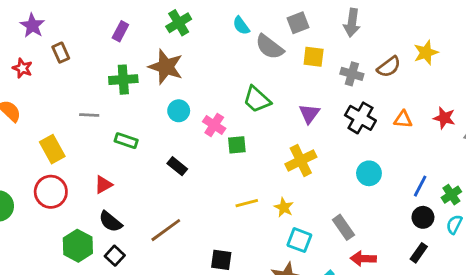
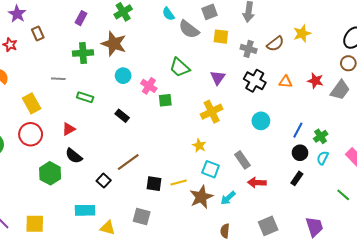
yellow line: (247, 203) -> (179, 183), moved
brown line: (166, 230) -> (128, 162), moved
black square: (115, 256) -> (104, 181), moved

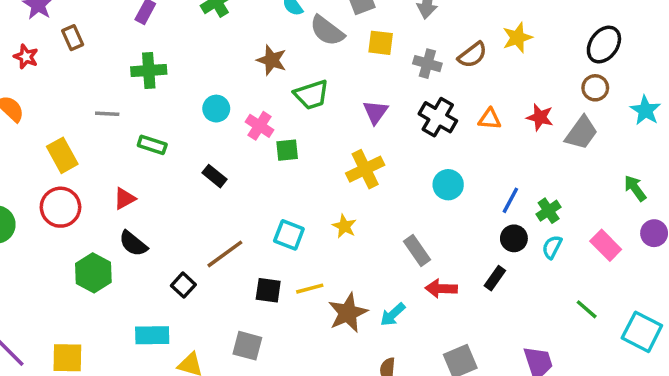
brown star: (114, 44) -> (272, 60), moved, size x0.7
green trapezoid: (180, 67) -> (311, 95), turned -60
cyan square: (211, 169) -> (289, 235), moved
black rectangle: (297, 178) -> (495, 278), moved

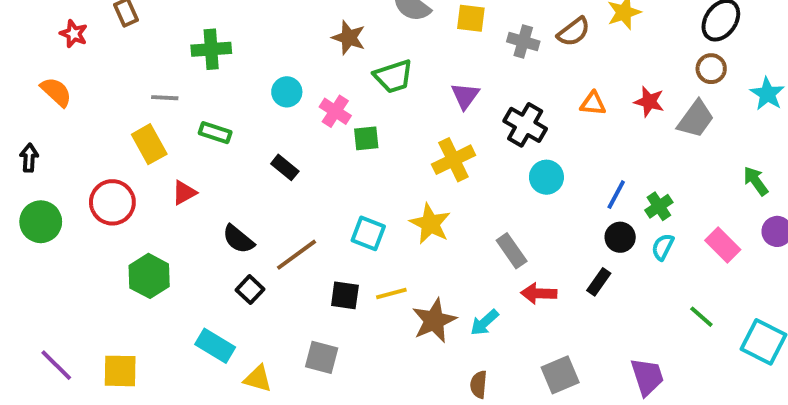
black cross: (438, 117) -> (525, 125), moved
yellow rectangle: (62, 155) -> (149, 144), moved
yellow star: (344, 226) -> (430, 224), size x1.5
black semicircle: (133, 244) -> (238, 239), moved
cyan rectangle: (152, 335) -> (215, 346), turned 32

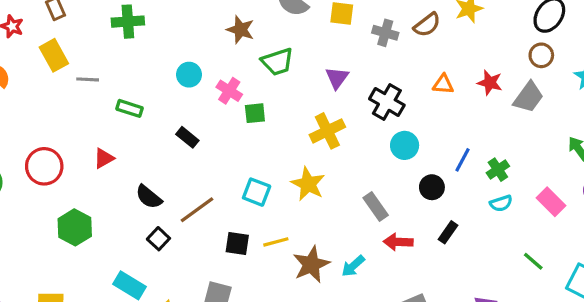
green cross: (211, 49) -> (128, 22), moved
yellow rectangle: (149, 144) -> (54, 55), moved
black circle: (620, 237) -> (432, 187), moved
cyan semicircle: (663, 247) -> (501, 203), turned -135

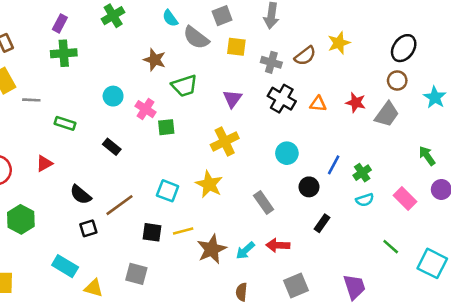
black cross: (387, 102) -> (282, 99), moved
black square: (158, 239) -> (88, 228), turned 30
red arrow: (398, 242) -> (278, 245), moved

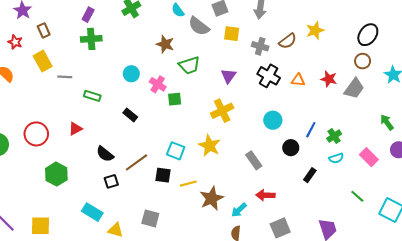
black rectangle: (322, 223) -> (310, 175), moved
black square: (152, 232) -> (163, 175), moved
cyan arrow: (245, 250) -> (239, 210), moved

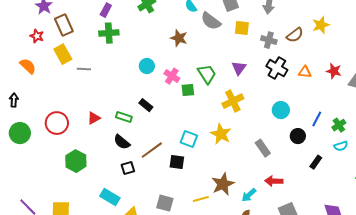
brown rectangle: (44, 30) -> (64, 25), size x1.5
green trapezoid: (189, 65) -> (207, 74), moved, turned -105
green rectangle: (92, 96) -> (124, 117), moved
yellow line: (188, 184) -> (201, 199), moved

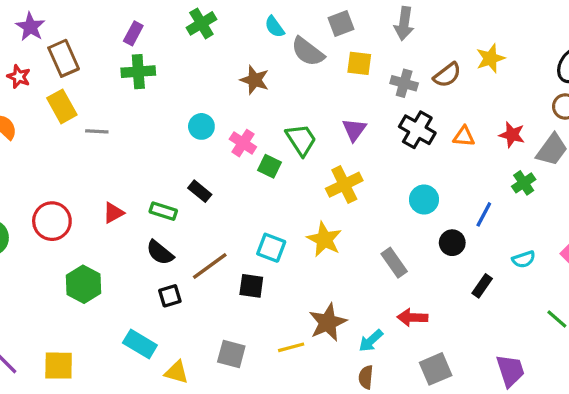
green square: (188, 90) -> (270, 166), turned 32
green cross: (339, 125) -> (524, 183), moved

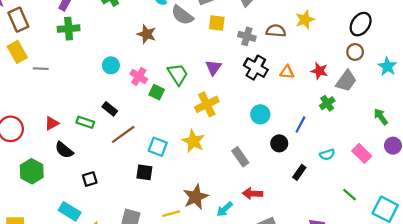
brown semicircle: (447, 75) -> (276, 31), turned -138
black semicircle: (160, 253) -> (64, 150), moved
brown line: (210, 266) -> (123, 134), moved

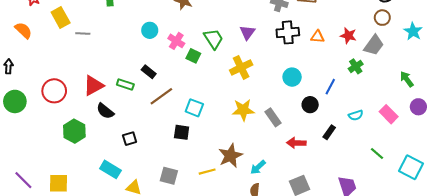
black cross: (256, 68) -> (288, 32), turned -35
red triangle: (52, 123) -> (93, 86), size x1.5
yellow star: (193, 141) -> (243, 110), moved, turned -30
red arrow: (252, 194) -> (296, 143), moved

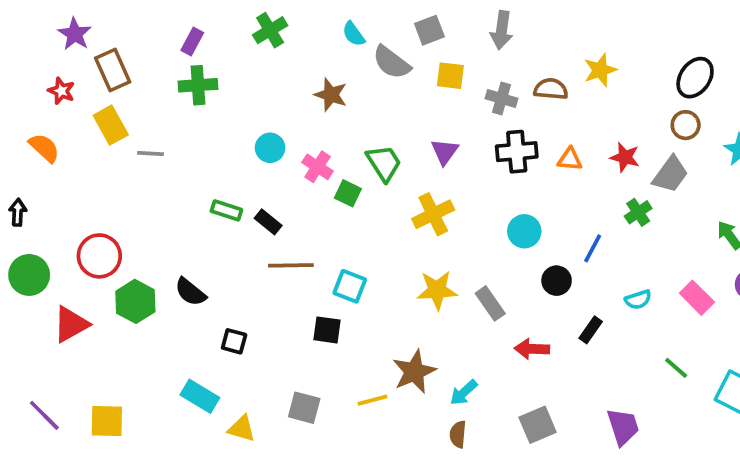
green rectangle: (125, 84) -> (226, 210), moved
red triangle: (93, 86) -> (71, 324), moved
brown line: (161, 96) -> (291, 265), turned 35
green hexagon: (74, 131) -> (135, 301), moved
black square: (130, 139) -> (234, 341), turned 32

